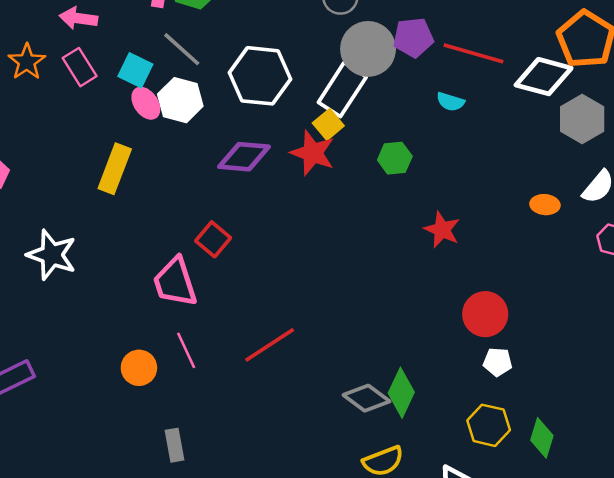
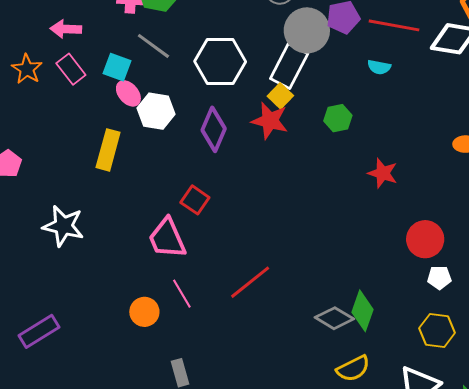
white hexagon: (180, 100) -> (156, 111), moved
purple diamond: (244, 157) -> (214, 129), turned -66

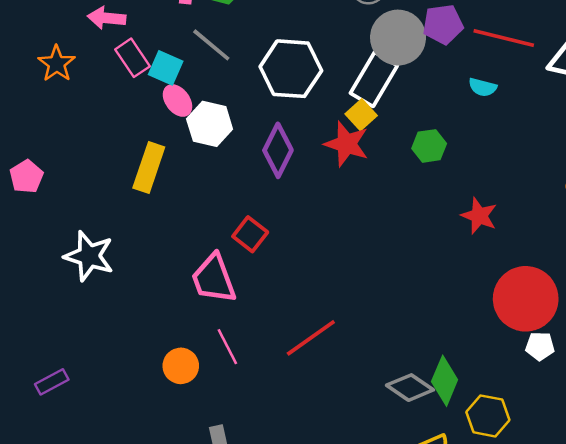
pink rectangle: (71, 69) -> (132, 58), moved
red circle: (425, 239) -> (526, 299), size x1.4
yellow hexagon: (437, 330) -> (488, 416), moved
purple rectangle: (39, 331) -> (52, 382), size x0.7

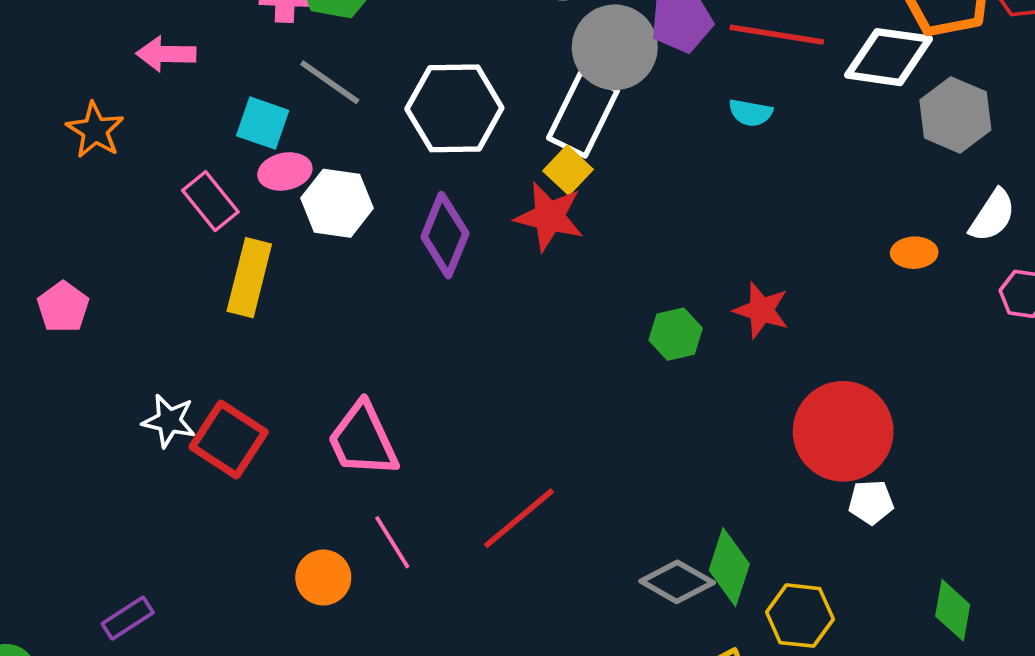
pink rectangle: (132, 58) -> (210, 201), moved
pink ellipse: (178, 101) -> (285, 171), turned -60
green hexagon: (429, 146) -> (676, 334), moved
red square: (250, 234) -> (229, 440), moved, size x1.4
white star: (89, 256) -> (169, 421), size x0.7

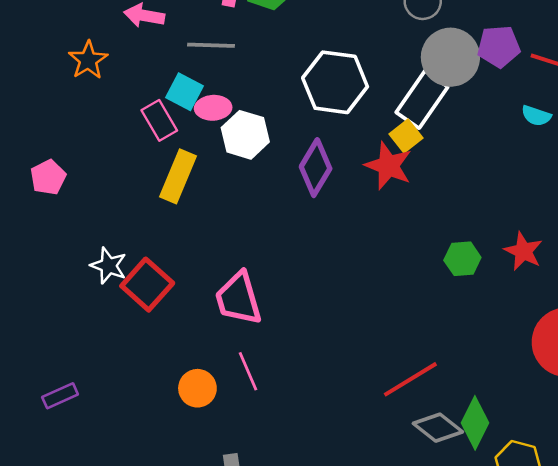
gray line: (330, 82) -> (211, 45), moved, turned -42
cyan square: (263, 123) -> (184, 92), moved
red line: (519, 518) -> (410, 379), moved

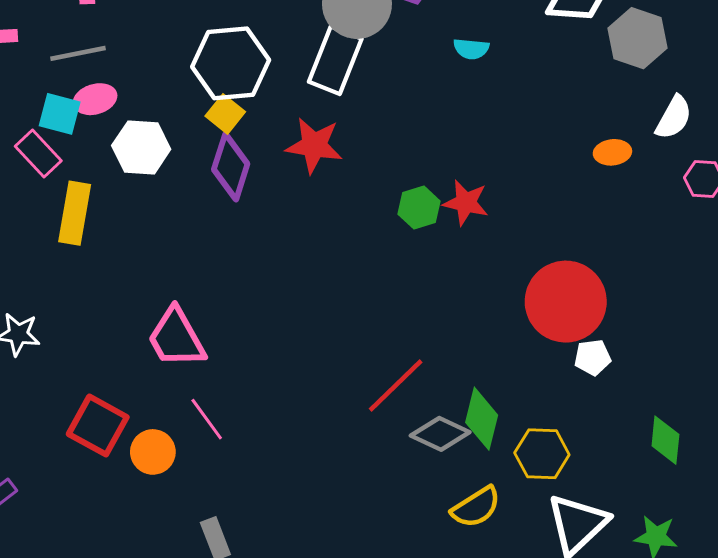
pink ellipse: (213, 108) -> (95, 99), moved
yellow square: (406, 136) -> (225, 114), moved
red star: (523, 251) -> (466, 203), moved
green hexagon: (462, 259) -> (419, 208), moved
red square: (147, 285) -> (98, 426), moved

